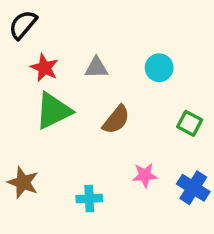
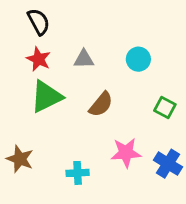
black semicircle: (23, 25) -> (39, 22), moved, turned 112
pink star: (145, 175) -> (126, 153), size x1.4

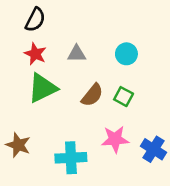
black semicircle: (39, 22) -> (35, 20), turned 55
green square: (165, 107) -> (124, 97), moved
cyan cross: (78, 173) -> (71, 158), size x1.5

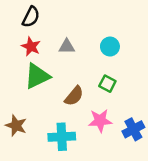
brown semicircle: (92, 95) -> (74, 96), moved
blue cross: (153, 149) -> (133, 129), turned 30

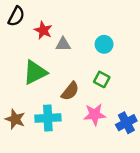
black semicircle: (31, 17) -> (16, 16), moved
red star: (31, 47) -> (43, 30), moved
cyan cross: (62, 137) -> (48, 118), moved

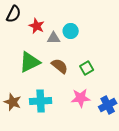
cyan circle: (104, 44) -> (71, 31), moved
green square: (102, 79) -> (87, 68), turned 32
brown semicircle: (70, 91) -> (60, 66), moved, turned -90

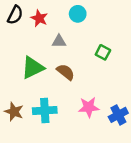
red star: (37, 26) -> (39, 18), moved
cyan circle: (71, 31) -> (78, 14), moved
green square: (87, 68) -> (103, 52), moved, turned -32

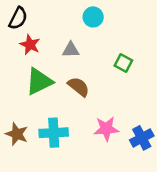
red star: (39, 18) -> (30, 45), moved

